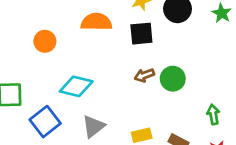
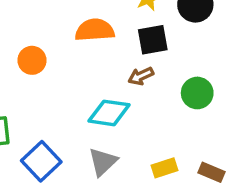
brown arrow: (144, 75) -> (141, 76), moved
cyan diamond: (76, 86) -> (109, 113), moved

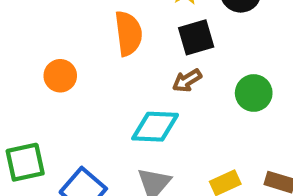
orange semicircle: (95, 30) -> (128, 33), turned 93

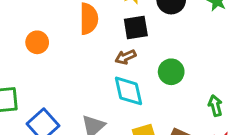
cyan diamond: (155, 127) -> (128, 91), moved, turned 68

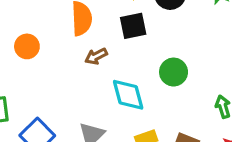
brown arrow: (126, 57) -> (96, 56), moved

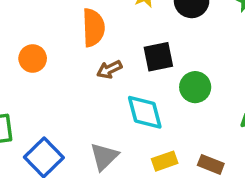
black square: (133, 26) -> (158, 57), moved

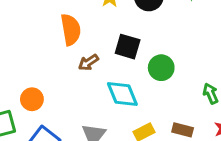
black square: (158, 57) -> (128, 47), turned 35
orange circle: (33, 58) -> (32, 99), moved

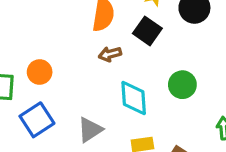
black square: (128, 47) -> (147, 31), moved

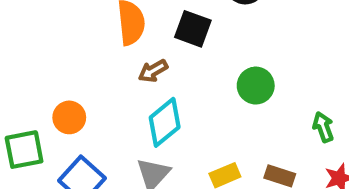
cyan diamond: (134, 98) -> (165, 122), moved, turned 69

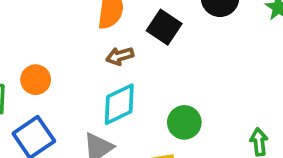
green circle: (256, 86) -> (184, 122), moved

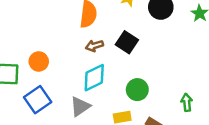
black square: (164, 27) -> (127, 42), moved

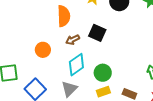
orange circle: (39, 61) -> (43, 50), moved
green circle: (137, 90) -> (103, 73), moved

